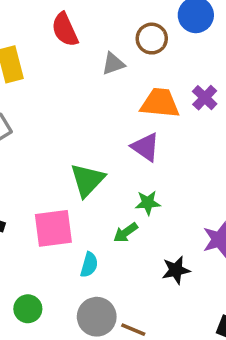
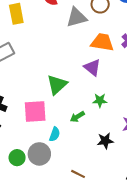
gray triangle: (113, 64) -> (77, 17), size x1.5
green star: (148, 203) -> (100, 100), moved
gray circle: (97, 317) -> (39, 154), moved

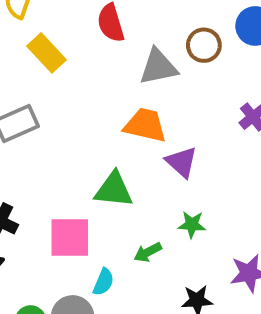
yellow rectangle: (16, 14) -> (47, 53), turned -36
orange trapezoid: (102, 42) -> (145, 125), moved
green triangle: (57, 85) -> (114, 190), turned 45

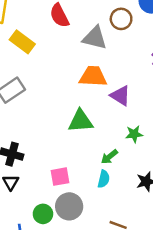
gray triangle: (158, 67) -> (95, 38), turned 36
pink square: (70, 237) -> (60, 177), moved, size x0.7
cyan semicircle: (103, 282) -> (104, 179), moved

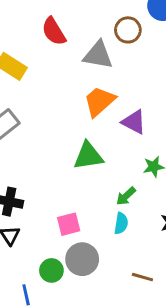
orange trapezoid: (93, 76) -> (99, 101), turned -40

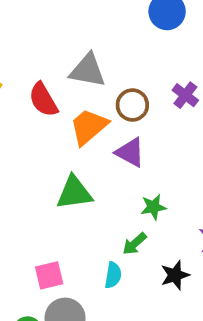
brown circle: (128, 30) -> (132, 105), moved
red semicircle: (54, 31) -> (43, 100), moved
green arrow: (126, 196) -> (135, 244), moved

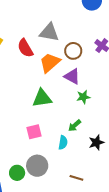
green star: (153, 207) -> (83, 97), moved
pink square: (49, 275) -> (34, 132), moved

